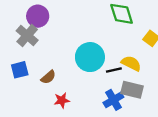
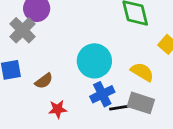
black line: (114, 70) -> (119, 108), moved
blue cross: (113, 100) -> (102, 94), moved

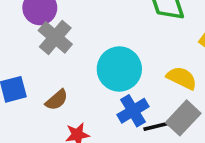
gray cross: (23, 30) -> (55, 37), moved
gray rectangle: (141, 103) -> (183, 118), turned -60

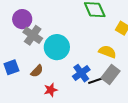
cyan circle: (119, 69) -> (57, 47), moved

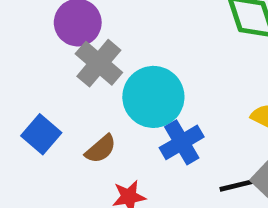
blue square: (11, 67) -> (41, 134), turned -35
blue cross: (81, 73) -> (182, 142), moved

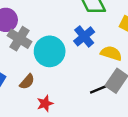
blue cross: (182, 142) -> (84, 36), moved

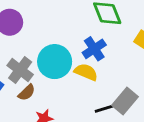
gray cross: (20, 39) -> (20, 70), moved
yellow semicircle: (111, 53) -> (86, 72), moved

